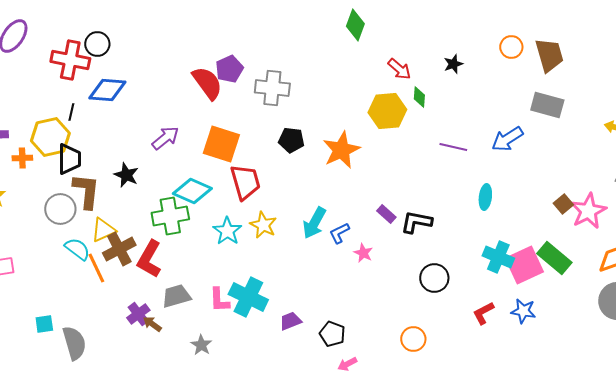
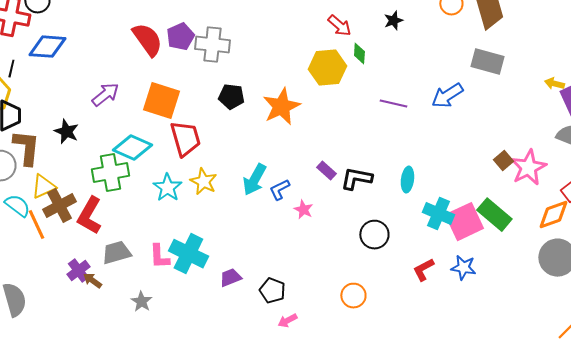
purple pentagon: (229, 69) -> (180, 37), moved
cyan ellipse: (485, 197) -> (407, 180), moved

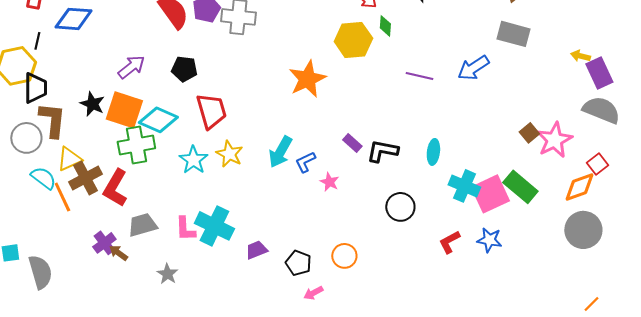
black pentagon: (231, 97) -> (184, 69), moved
orange square: (161, 101) -> (124, 110), moved
orange circle: (353, 296) -> (344, 256), moved

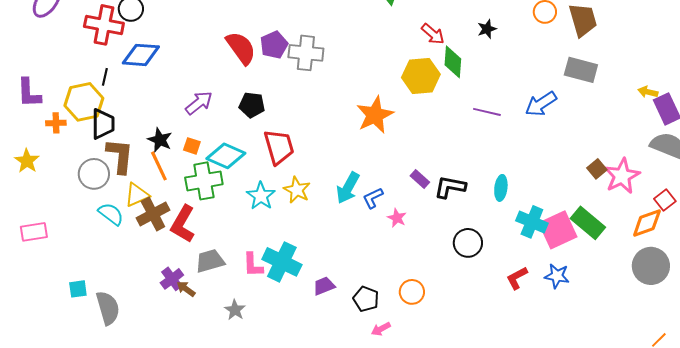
green diamond: (385, 26) -> (453, 62), size x1.5
orange square: (124, 110) -> (192, 146), size x0.5
orange line: (62, 197) -> (159, 166), moved

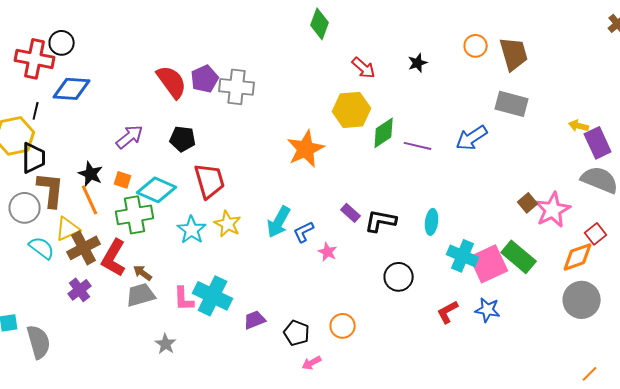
green diamond: (453, 62) -> (384, 133), moved, turned 52
purple cross: (172, 279) -> (80, 290), moved
brown arrow: (186, 289) -> (143, 273), moved

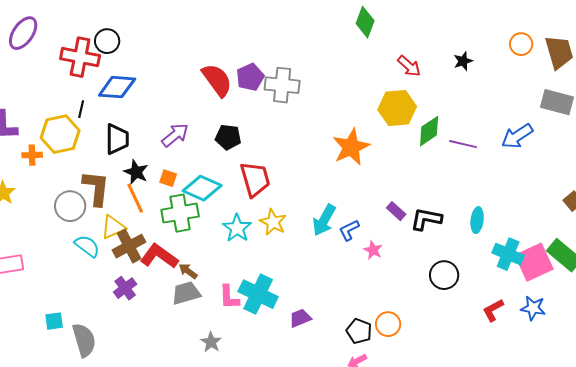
black trapezoid: (34, 158) -> (117, 139), moved
red L-shape: (114, 258) -> (159, 256), turned 96
black pentagon: (297, 333) -> (359, 331), moved

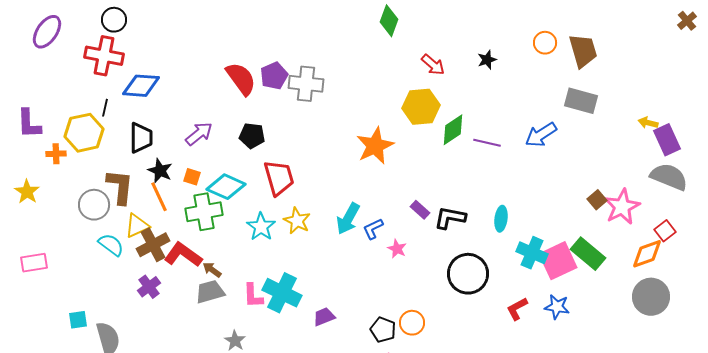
black circle: (107, 41) -> (114, 20), moved
black circle: (444, 275) -> (468, 274), size x1.4

